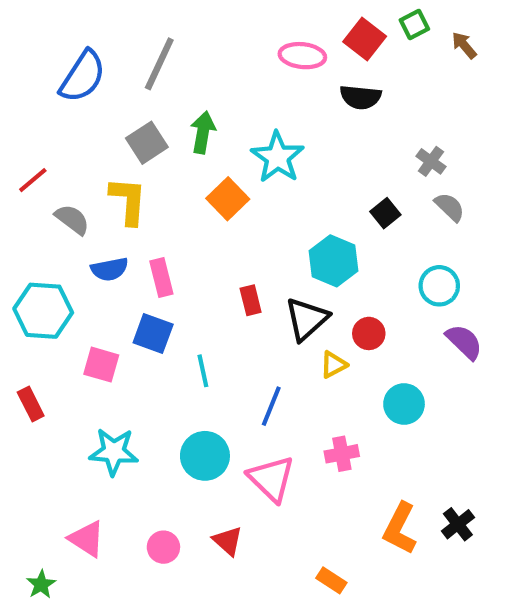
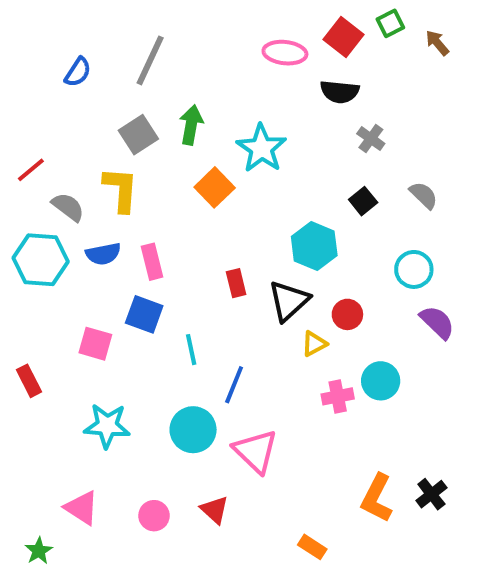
blue semicircle: (83, 76) -> (78, 72), size x0.6
gray cross: (431, 161) -> (371, 139), moved
cyan hexagon: (43, 311) -> (41, 260), moved
blue line: (271, 406) -> (234, 385), moved
pink cross: (342, 454) -> (338, 396), moved

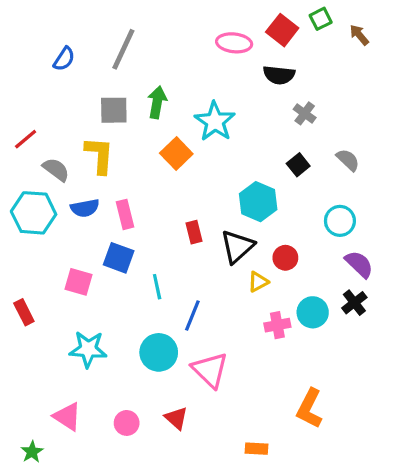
gray square: (138, 135) -> (114, 110), turned 32
black cross: (431, 494) -> (354, 303), moved
orange rectangle: (312, 547) -> (257, 449), turned -30

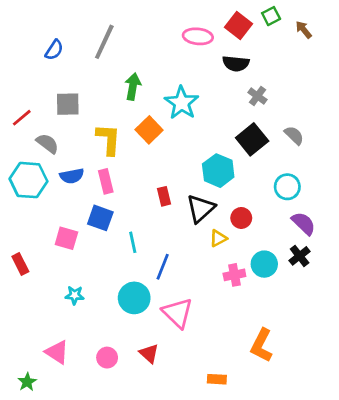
gray square: (114, 110) -> (68, 104), moved
yellow L-shape: (99, 155) -> (108, 139), moved
black square: (298, 165) -> (252, 139), size x1.6
cyan star: (88, 349) -> (75, 295), size x0.6

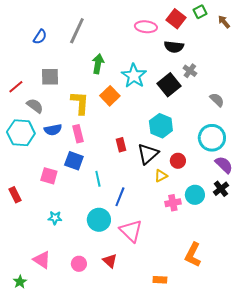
black square: (252, 139) -> (169, 85), moved
cyan circle: (287, 187) -> (212, 138), size x1.4

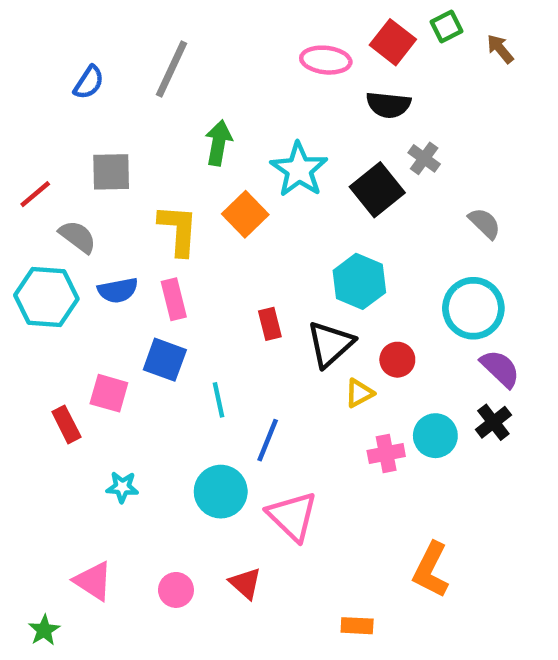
red rectangle: (15, 195) -> (66, 424), moved

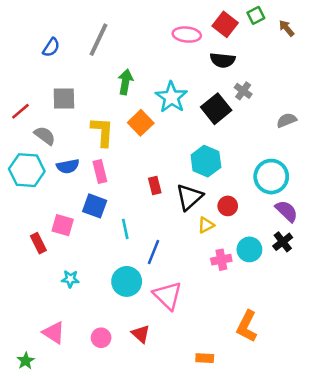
gray semicircle: (485, 223) -> (287, 120), moved, turned -66

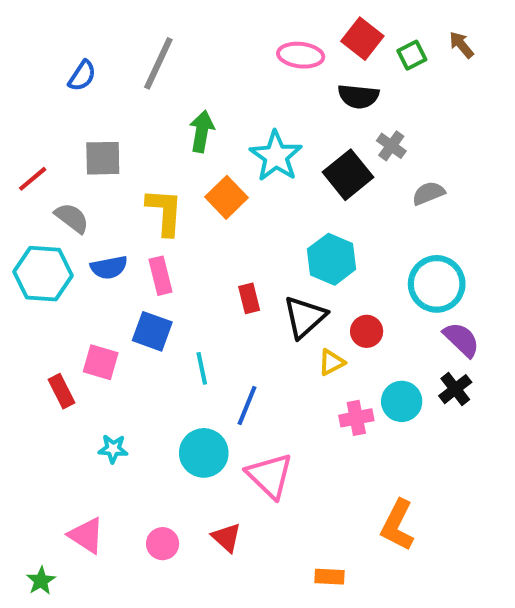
green square: (256, 15) -> (412, 55), moved
gray semicircle: (287, 120) -> (428, 193), moved

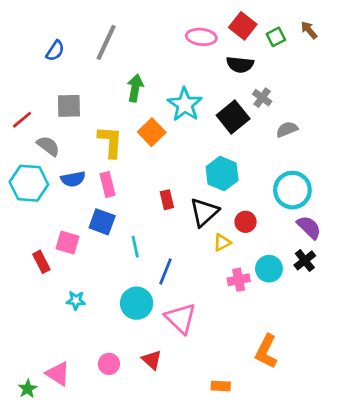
pink triangle: (86, 535) -> (58, 374), moved

